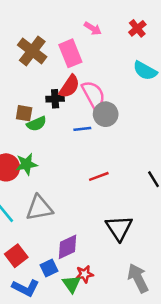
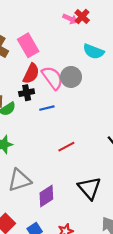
pink arrow: (93, 28) -> (70, 19), moved
black cross: (55, 99) -> (27, 93), moved
gray circle: (106, 114) -> (71, 77), moved
purple diamond: (68, 247) -> (46, 196), moved

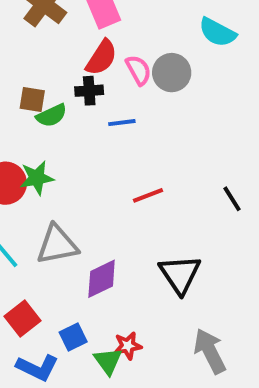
pink semicircle: (52, 78) -> (138, 70), size x0.7

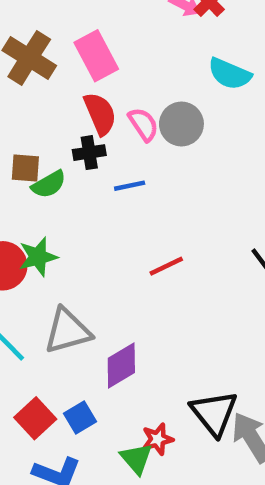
red semicircle: (101, 58) -> (100, 114), turned -51
black triangle: (180, 274) -> (214, 413), moved
blue square: (73, 337) -> (80, 417), moved

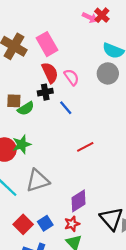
gray circle: (181, 124) -> (108, 73), moved
blue line: (130, 186) -> (66, 108), turned 64
purple diamond: (121, 365) -> (79, 201), moved
red star: (158, 439) -> (72, 224), moved

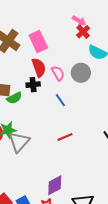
red cross: (102, 15) -> (83, 32), moved
gray circle: (108, 73) -> (81, 73), moved
blue line: (66, 108) -> (60, 100), moved
gray triangle: (38, 181) -> (19, 142), moved, turned -35

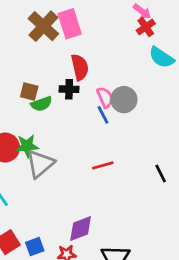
pink rectangle: (38, 41) -> (70, 24), moved
pink semicircle: (58, 73) -> (105, 97), moved
gray circle: (81, 73) -> (124, 100), moved

